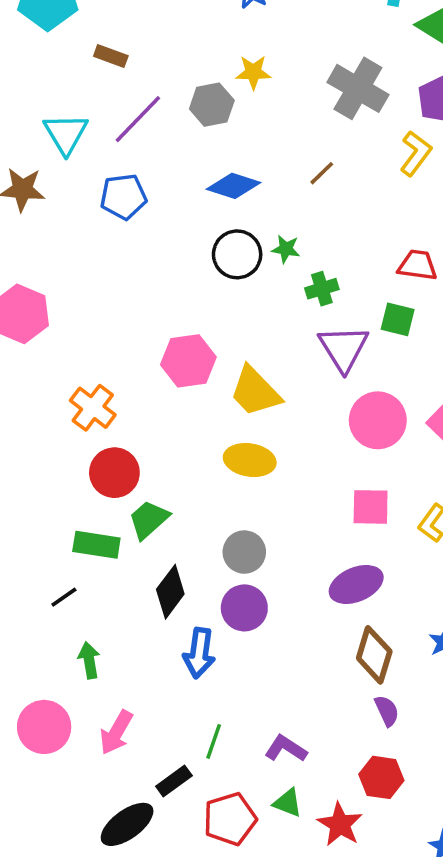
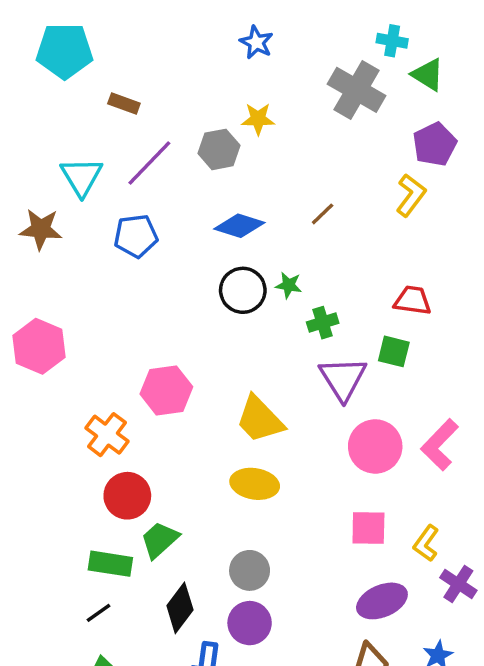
gray cross: (358, 88) -> (357, 90), moved
pink hexagon: (188, 361) -> (166, 390), moved
purple ellipse: (356, 584) -> (382, 601), moved
black line: (64, 597) -> (98, 613), moved

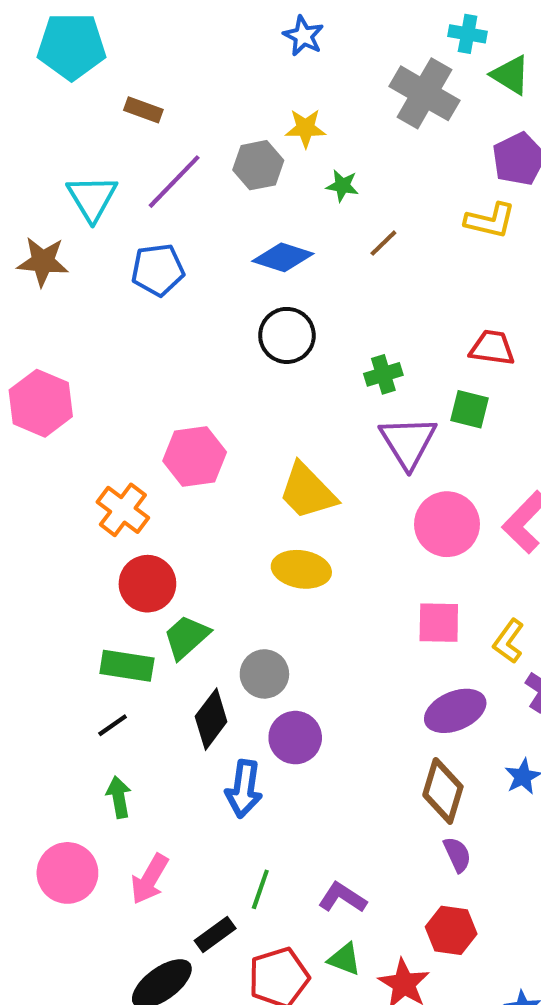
yellow L-shape: (411, 195) -> (490, 221), turned 66
green star: (289, 285) -> (342, 186), moved
gray circle: (250, 570) -> (264, 674), moved

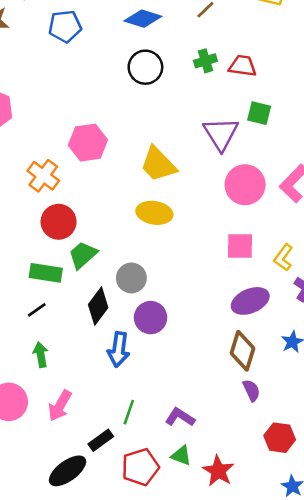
red trapezoid: (492, 348) -> (243, 66), moved
green cross: (383, 374) -> (205, 61), moved
red hexagon: (451, 930) -> (280, 438), moved

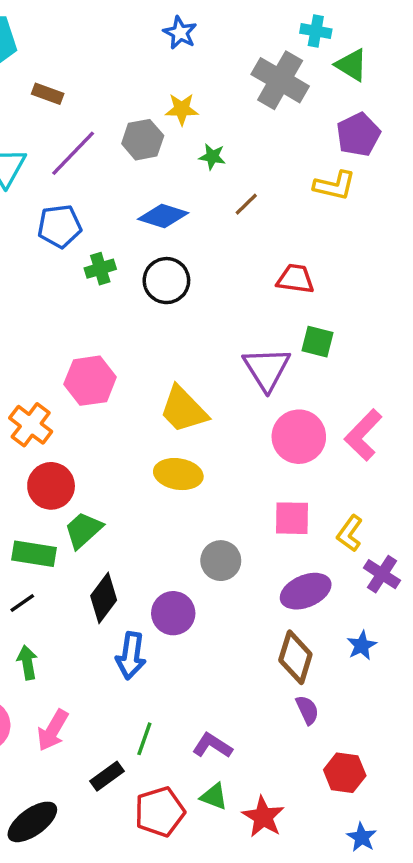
green cross: (205, 61) -> (100, 269), moved
gray circle: (131, 278) -> (221, 561), moved
black ellipse: (68, 471) -> (32, 822), moved

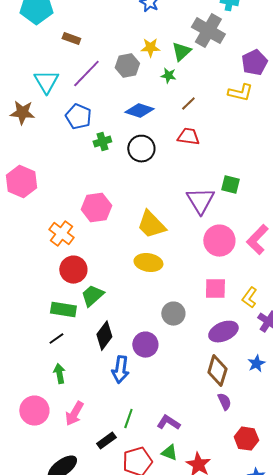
green triangle: (351, 65) -> (181, 52), moved, turned 45
blue pentagon: (60, 226) -> (78, 117), turned 30
red trapezoid: (295, 279) -> (188, 137), moved

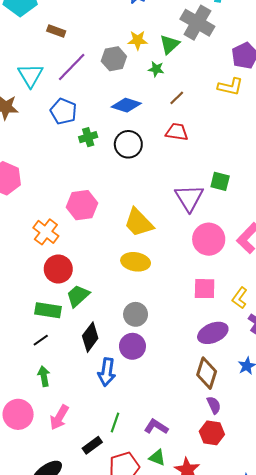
gray circle: (173, 314) -> (136, 314), moved
red hexagon: (246, 439) -> (212, 433), moved

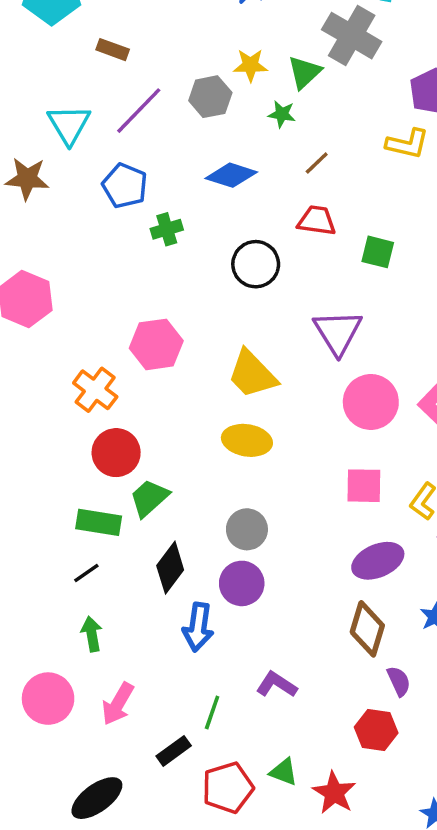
black circle: (128, 144) -> (256, 264), moved
green square: (220, 181) -> (378, 252), moved
purple semicircle: (214, 405) -> (399, 681), moved
purple L-shape: (156, 427) -> (277, 685), moved

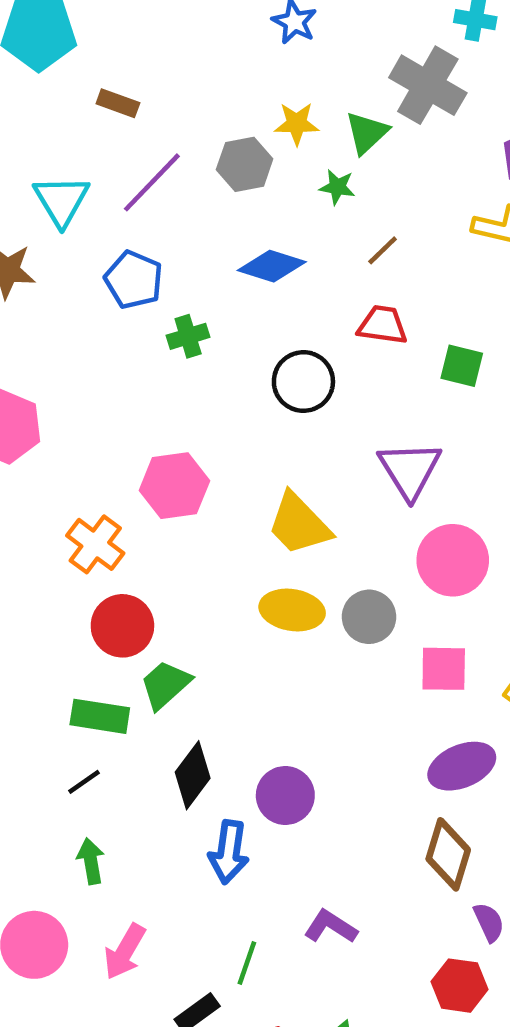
gray circle: (247, 529) -> (369, 617), moved

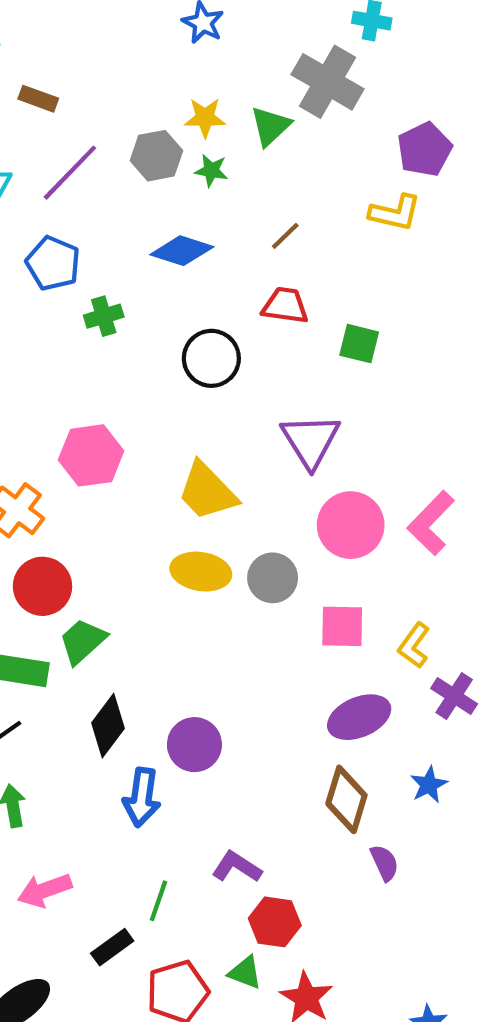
green star: (337, 187) -> (211, 170), moved
pink arrow: (125, 952) -> (45, 890), turned 40
red hexagon: (460, 986) -> (275, 922), moved

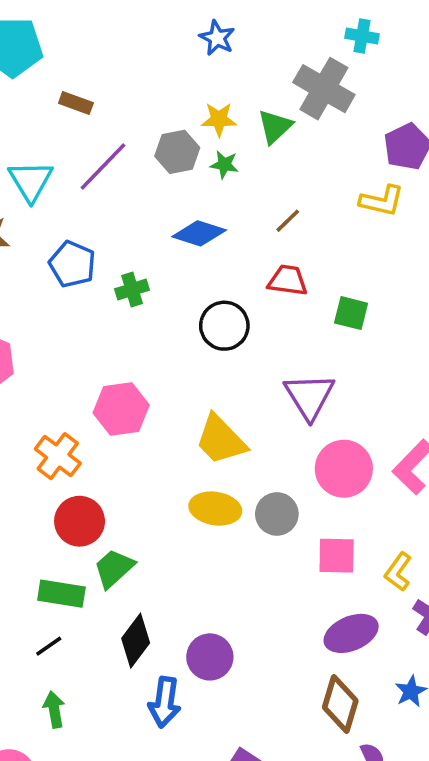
blue pentagon: (53, 263) -> (72, 264), moved

